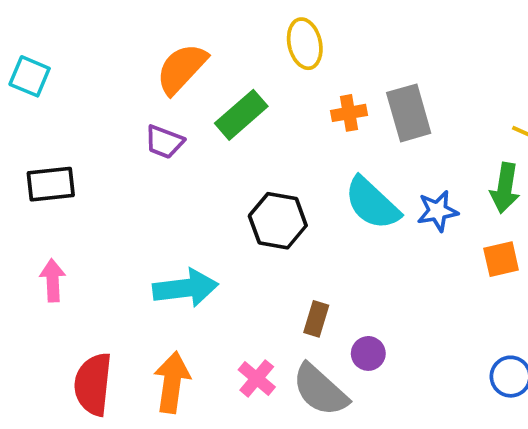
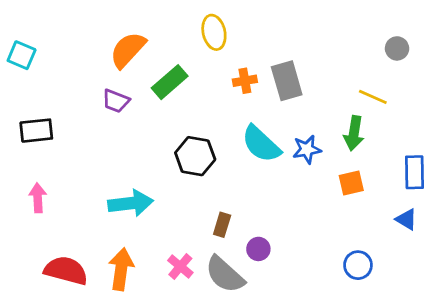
red semicircle: (93, 384) -> (66, 271), turned 99

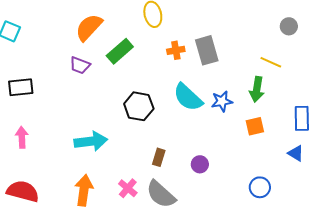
purple circle: (258, 249) -> (200, 164), moved
red semicircle: (66, 271) -> (23, 191), moved

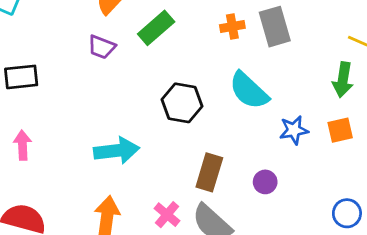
blue star: (222, 101) -> (294, 130), moved
brown rectangle: (159, 157) -> (209, 172), size x1.5

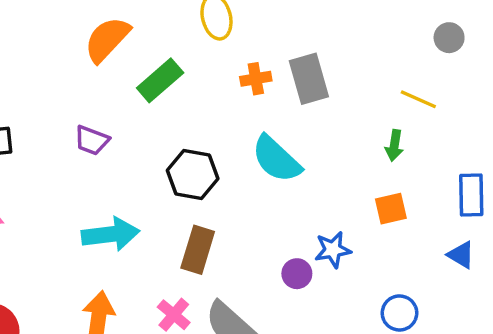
purple trapezoid: (102, 47) -> (92, 140), moved
green arrow: (343, 80) -> (394, 145), size x0.7
blue star: (294, 130) -> (333, 250), moved
brown rectangle: (209, 172) -> (198, 250), moved

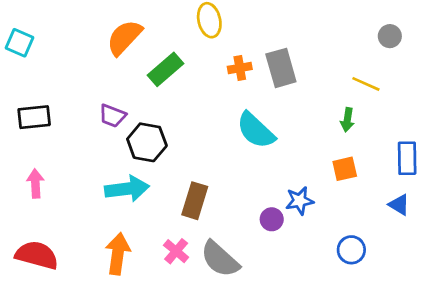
black hexagon: (193, 174) -> (147, 142), moved

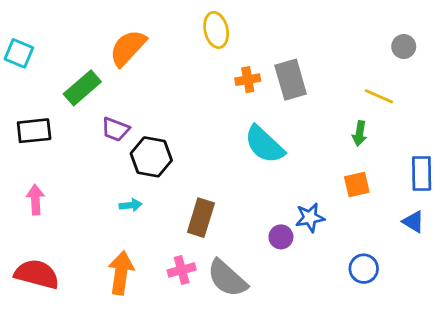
green rectangle: (166, 69) -> (82, 88), moved
cyan arrow: (127, 189) -> (131, 205), size x0.5
pink cross: (176, 251) -> (182, 270), turned 35

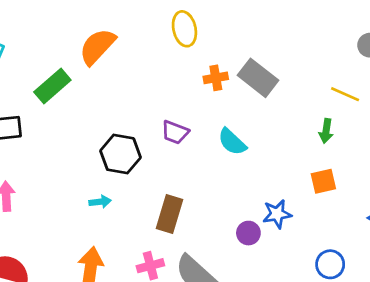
gray rectangle: (291, 80) -> (258, 78), turned -36
purple trapezoid: (115, 129) -> (175, 132), moved
cyan semicircle: (264, 144) -> (232, 142), size x0.7

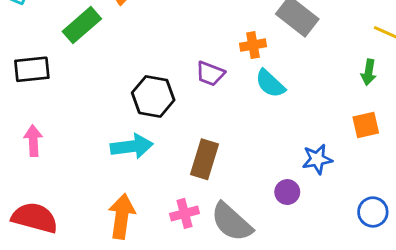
orange cross: (216, 78) -> (253, 45), moved
cyan arrow: (100, 202) -> (132, 146), size x1.8
purple circle: (248, 233) -> (287, 192), moved

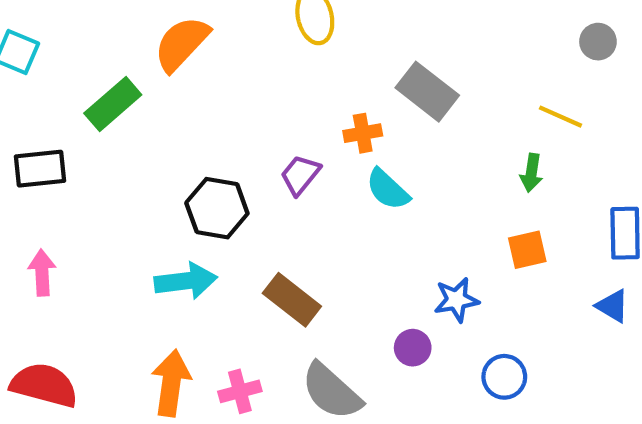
purple trapezoid: (210, 74) -> (300, 175), turned 108
brown rectangle: (204, 159) -> (292, 300), turned -69
blue circle: (373, 212) -> (504, 377), moved
pink cross: (185, 213) -> (240, 391), moved

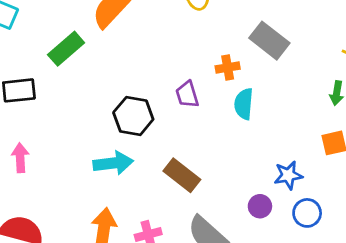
purple trapezoid: (300, 175) -> (187, 94), turned -56
cyan semicircle: (388, 189) -> (244, 104), turned 52
blue circle: (504, 377) -> (307, 213), moved

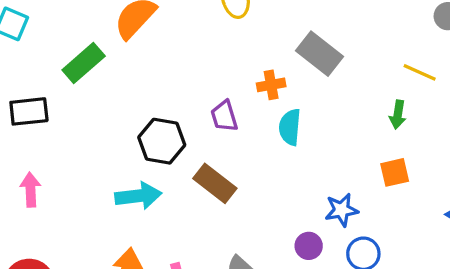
brown rectangle: (182, 175) -> (215, 183), moved

